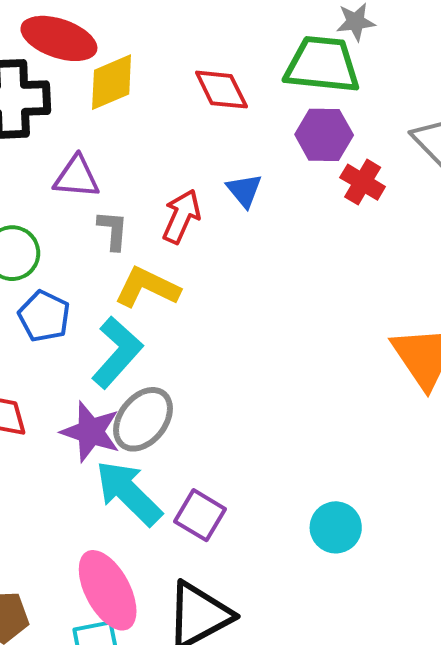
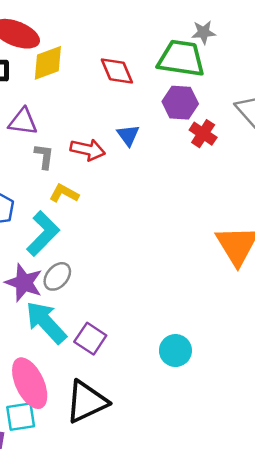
red arrow: (181, 216) -> (88, 150), turned 76
yellow L-shape: (147, 287) -> (64, 193), size x0.7
gray ellipse: (143, 419) -> (57, 276), size x0.7

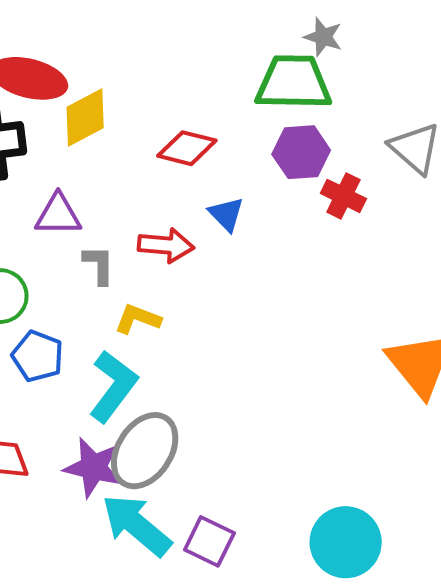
gray star: (204, 32) -> (323, 37), turned 30
red diamond: (117, 71) -> (187, 148), moved, turned -45
gray ellipse: (57, 276) -> (145, 451), size x1.6
cyan circle: (175, 351) -> (346, 542), size x1.4

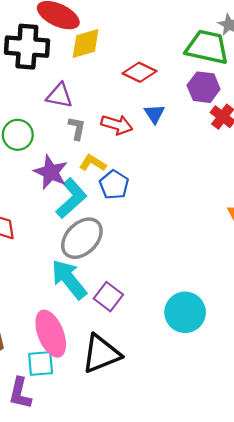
blue pentagon: (38, 356) -> (114, 185), moved
purple star: (93, 467) -> (51, 172), moved

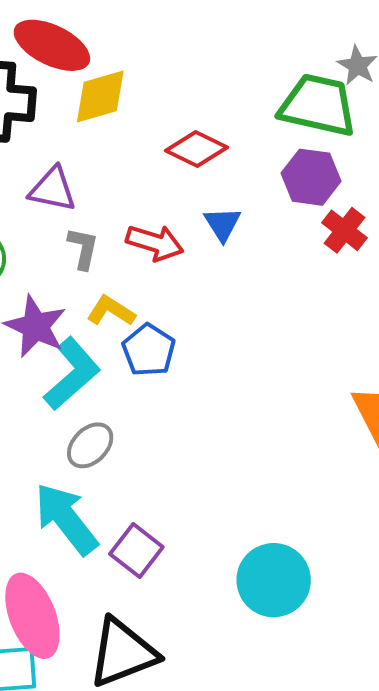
gray ellipse: (82, 238) -> (90, 445), size x0.6

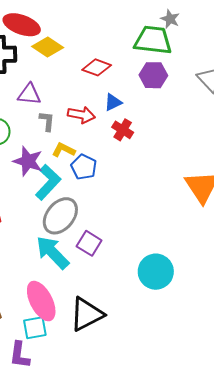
yellow diamond: (100, 97) -> (48, 47), turned 56
blue triangle: (222, 224) -> (113, 102), turned 42
red cross: (344, 230) -> (123, 130), moved
gray ellipse: (90, 445) -> (60, 216), size x1.6
purple square: (136, 551) -> (89, 243), moved

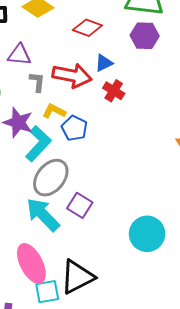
red arrow: (81, 115) -> (72, 76), size x1.4
cyan square: (35, 328) -> (47, 292), moved

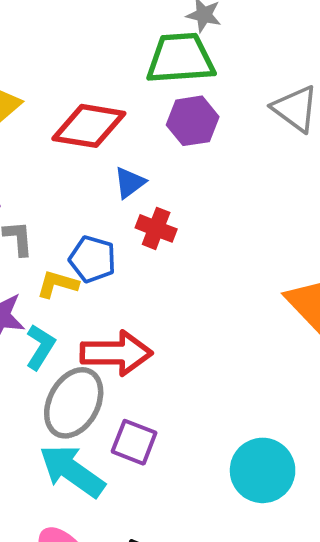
red diamond: (87, 28) -> (89, 126), size x1.4
red arrow: (72, 76) -> (116, 353), moved
blue pentagon: (74, 128) -> (92, 259), moved
cyan L-shape: (38, 144) -> (40, 347), size x0.7

